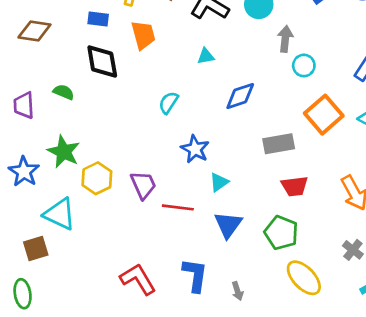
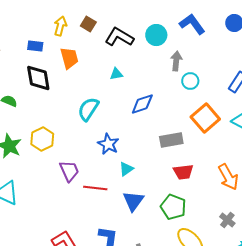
cyan semicircle: (168, 103) -> (88, 109), size x1.4
yellow hexagon: (97, 178) -> (42, 139), moved

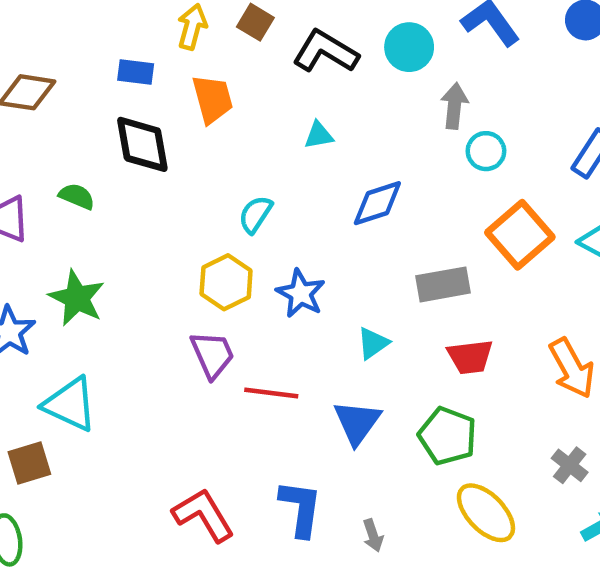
cyan semicircle: (88, 109) -> (255, 214), size x0.7
yellow hexagon: (42, 139) -> (226, 282), moved
cyan triangle: (126, 169) -> (373, 343), moved

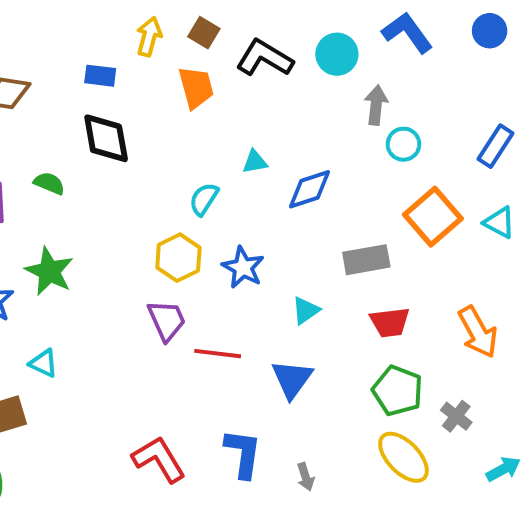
orange trapezoid: (212, 99) -> (196, 87), moved
cyan triangle: (319, 135) -> (255, 162), moved
cyan triangle: (70, 404) -> (43, 363), size x0.6
green pentagon: (448, 436) -> (398, 391), moved
gray cross: (570, 465) -> (456, 416), moved

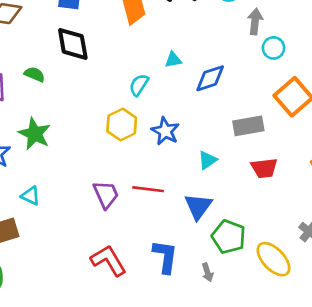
purple trapezoid: (167, 320) -> (106, 194), moved
green pentagon: (398, 391) -> (229, 237), moved

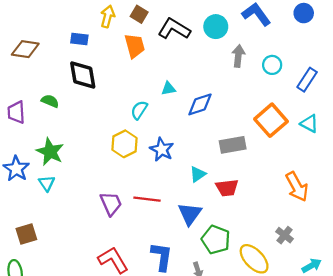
cyan circle: (273, 48) -> (272, 65), moved
red trapezoid: (264, 168) -> (227, 188), moved
cyan triangle: (31, 196) -> (47, 183), moved, turned 30

